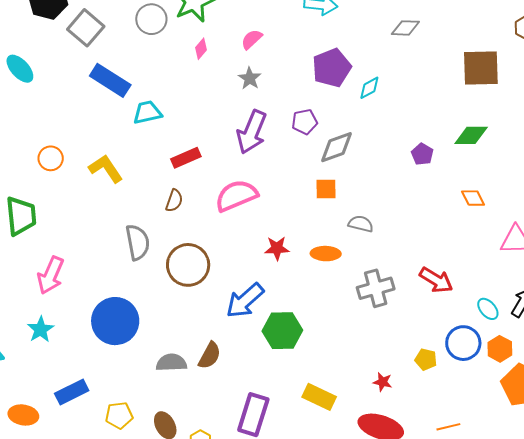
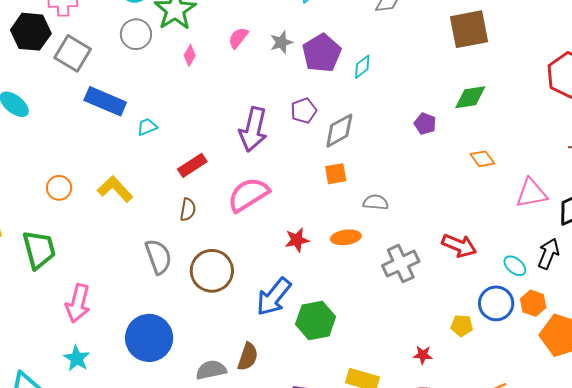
gray star: (250, 78) -> (281, 42), moved, turned 30
cyan trapezoid: (147, 112) -> (147, 127), size x0.7

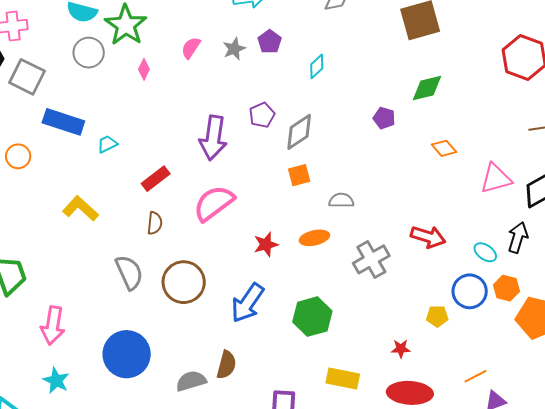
purple pentagon: (322, 53) -> (270, 42), moved, size x0.6
orange circle: (59, 188) -> (18, 156), moved
green hexagon: (316, 320) -> (312, 317), moved

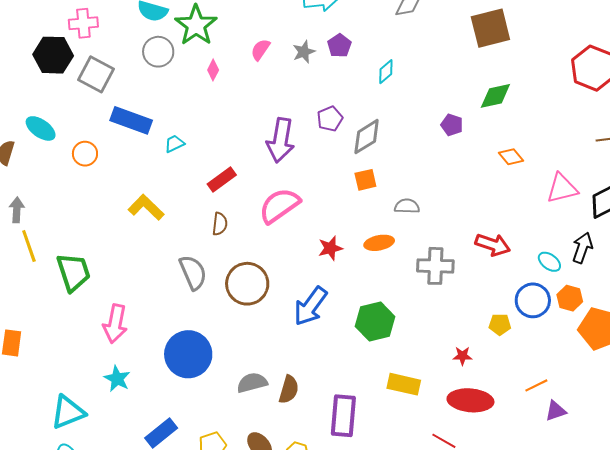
gray cross: (371, 259) -> (435, 266), turned 30
brown semicircle: (226, 365) -> (289, 389), moved

